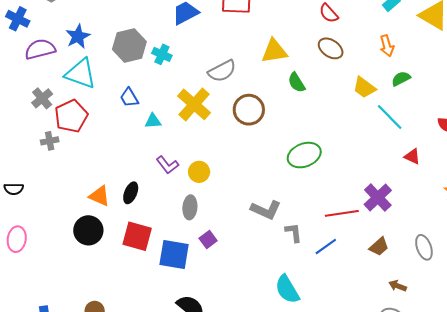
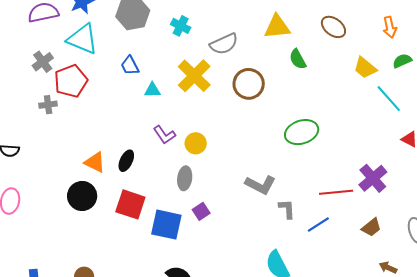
cyan cross: (162, 54) -> (181, 26), moved

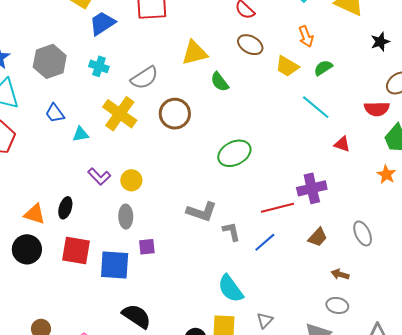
yellow trapezoid: (365, 68) -> (287, 66), moved
purple cross: (373, 178) -> (312, 188), turned 36
purple square: (201, 211) -> (147, 247), turned 36

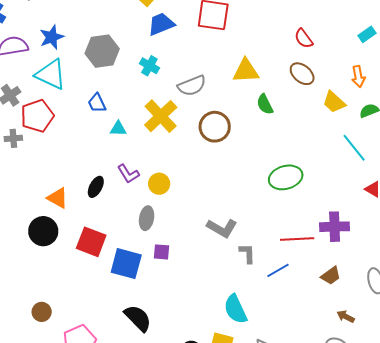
green ellipse: (234, 153) -> (286, 177), moved
black ellipse: (65, 208) -> (96, 187), moved

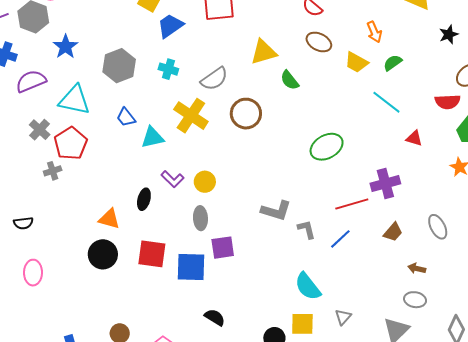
blue star: (52, 37) -> (66, 47), moved
cyan triangle: (118, 129) -> (152, 137), size x1.4
purple square: (161, 252) -> (223, 248), size x1.4
black semicircle: (138, 318) -> (215, 317), size x0.7

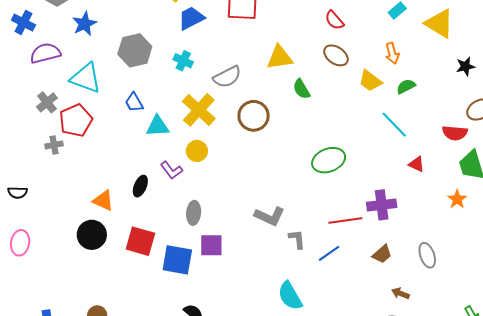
yellow circle: (205, 182) -> (197, 151), moved

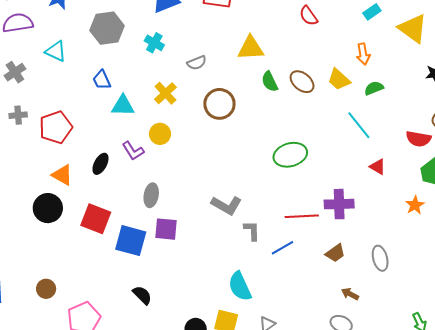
brown ellipse: (336, 55) -> (302, 82), moved
gray semicircle: (227, 77) -> (197, 63), size x0.7
cyan triangle: (86, 78) -> (56, 51), size x0.7
yellow cross: (199, 110) -> (165, 93), size x0.7
red pentagon: (76, 120) -> (56, 127), moved

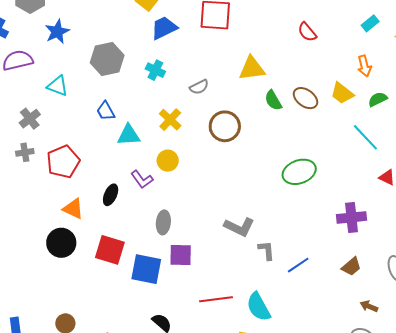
gray cross: (15, 72) -> (30, 119), moved
red line: (302, 216) -> (216, 299), moved

